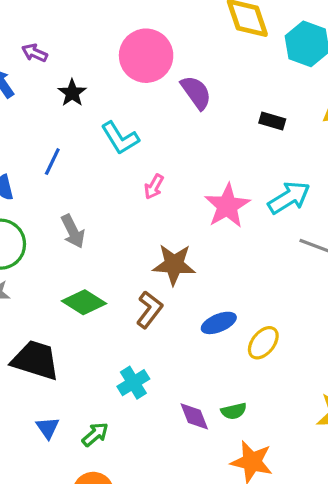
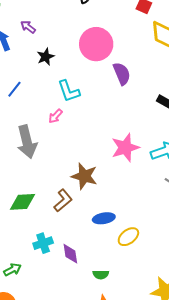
blue line: (52, 162) -> (14, 89), moved
pink arrow: (154, 187) -> (55, 116), moved
gray arrow: (73, 231) -> (27, 142), size x1.5
green diamond: (84, 302) -> (23, 202), moved, turned -48
purple diamond: (194, 416) -> (70, 254), moved

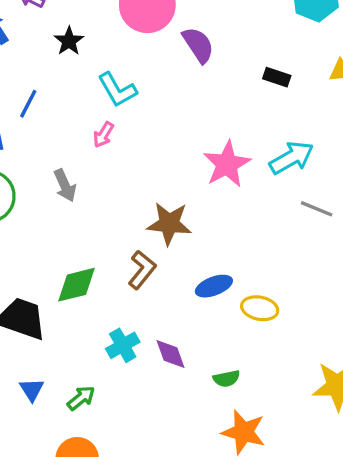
gray arrow: (27, 142) -> (65, 185), size x0.6
yellow ellipse: (128, 237) -> (260, 308), turned 60

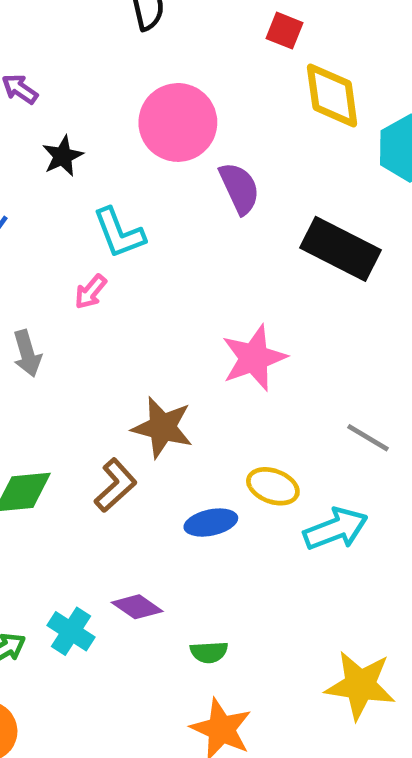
black rectangle: (277, 77) -> (341, 249), size x2.0
cyan arrow: (292, 158) -> (336, 529), moved
yellow ellipse: (260, 308) -> (273, 486), moved
cyan cross: (123, 345) -> (71, 631), moved, turned -36
purple diamond: (170, 354) -> (137, 607), turned -44

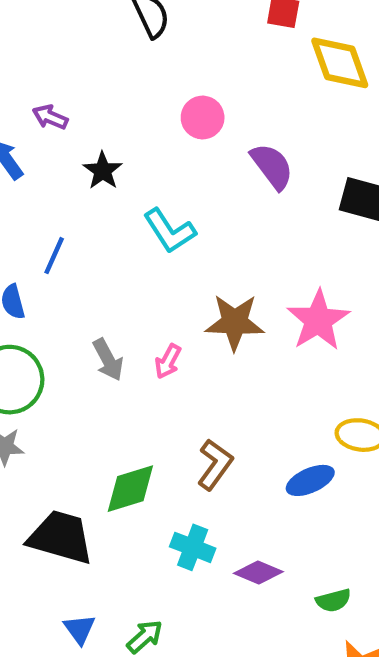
pink circle: (178, 122) -> (203, 118), size x0.6
pink arrow: (91, 292) -> (168, 361), moved
brown star: (162, 427) -> (235, 322), moved
cyan cross: (71, 631) -> (193, 547), moved

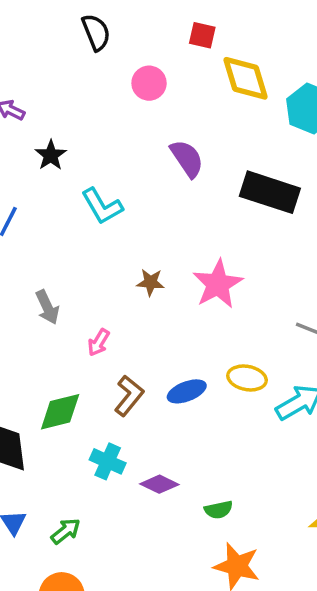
pink circle: (203, 118) -> (149, 83), moved
brown star: (235, 322) -> (151, 282), size x0.6
pink arrow: (168, 361) -> (99, 342), moved
blue ellipse: (310, 480) -> (187, 391), moved

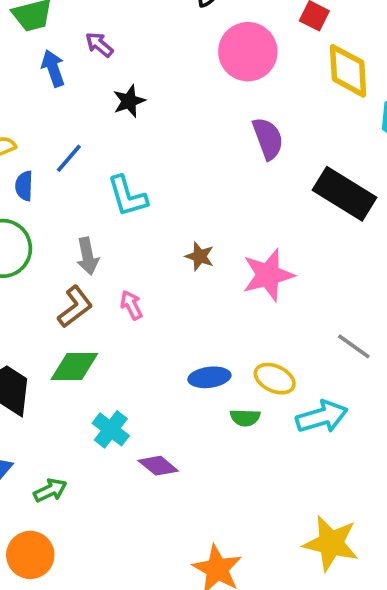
pink circle: (149, 83) -> (248, 52), size x1.6
cyan L-shape: (102, 206) -> (127, 196), moved
pink arrow: (99, 342) -> (131, 305), turned 108
brown L-shape: (129, 396) -> (75, 307), moved
green semicircle: (219, 510) -> (245, 418), moved

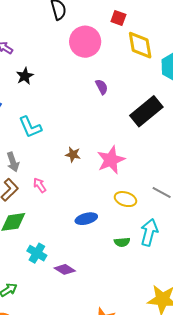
purple semicircle: (268, 138) -> (102, 87), size x0.7
black rectangle: (345, 194) -> (146, 111), turned -64
yellow ellipse: (275, 379) -> (125, 199), moved
cyan arrow: (322, 417) -> (149, 232), turned -52
green semicircle: (245, 418) -> (122, 242), moved

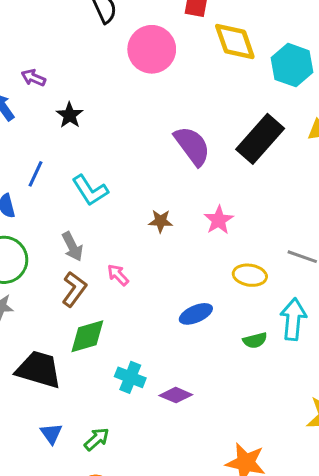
purple semicircle: (102, 87) -> (192, 146), moved, size x1.8
pink star: (111, 160) -> (219, 220), size x0.7

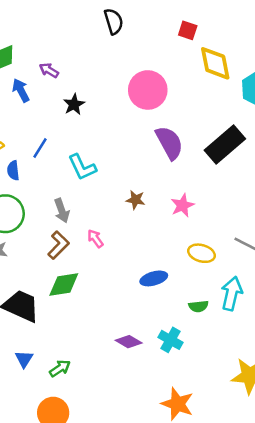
pink circle: (152, 49) -> (148, 90), moved
cyan cross: (130, 377) -> (171, 340), moved

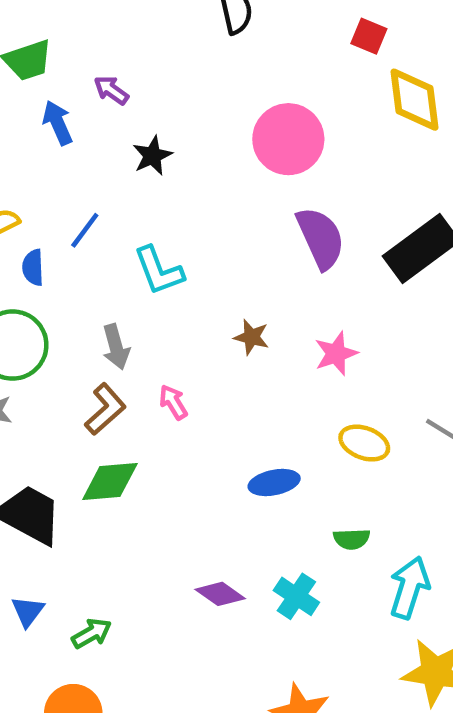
cyan arrow: (232, 294) -> (409, 588), moved

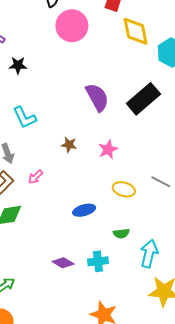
pink circle: (288, 139) -> (72, 26), moved
black star: (152, 156) -> (18, 65), turned 30
pink arrow: (173, 402) -> (36, 177), turned -98
cyan cross: (296, 596) -> (98, 261), turned -36

